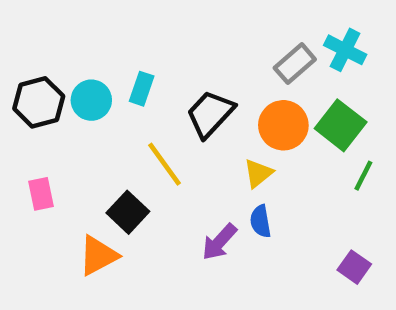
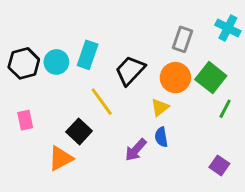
cyan cross: (345, 50) -> (228, 28), moved
gray rectangle: (295, 64) -> (183, 39), turned -30
cyan rectangle: (142, 89) -> (88, 55), size x1.4

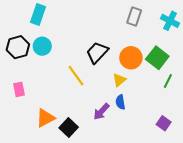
gray rectangle: (183, 39) -> (134, 17), moved
cyan rectangle: (88, 55) -> (38, 14), moved
black square: (79, 131) -> (69, 127), moved

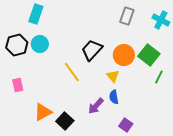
yellow triangle: (119, 80) -> (113, 76), turned -32
purple square: (164, 123) -> (126, 125), moved

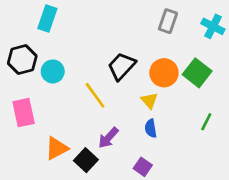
cyan circle: (40, 44) -> (53, 71), moved
green line: (159, 77) -> (206, 122), moved
pink rectangle: (18, 85) -> (24, 113), size x1.5
purple arrow: (96, 106) -> (108, 138), moved
purple square: (126, 125) -> (143, 167), moved

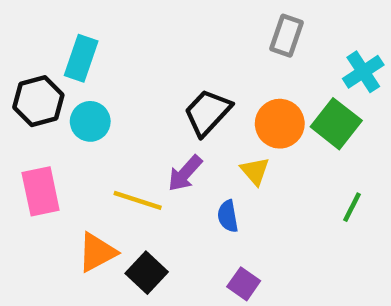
cyan rectangle: (47, 18) -> (81, 58), moved
cyan cross: (213, 26) -> (363, 72), moved, turned 30
yellow line: (95, 95) -> (138, 200), moved, turned -36
blue semicircle: (151, 128) -> (228, 216), moved
purple arrow: (108, 138) -> (185, 173), moved

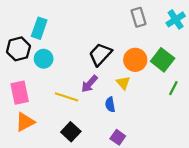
gray rectangle: (287, 36) -> (139, 17), turned -36
cyan cross: (363, 72) -> (176, 19), moved
green line: (352, 207) -> (173, 88), moved
orange triangle: (97, 252) -> (25, 122), moved

